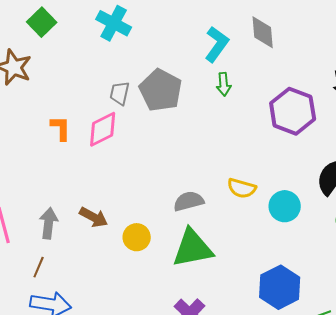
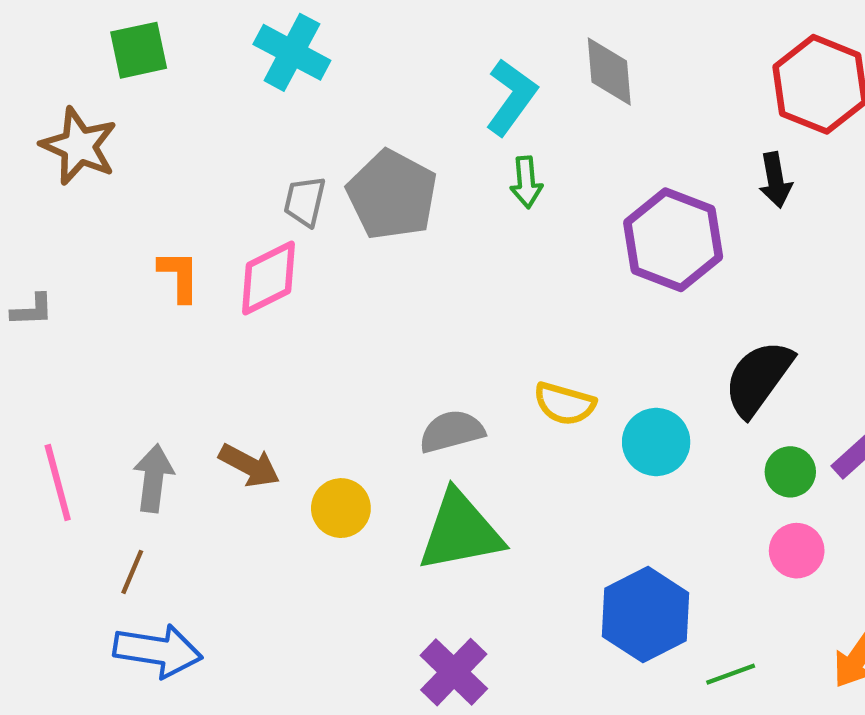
green square: (42, 22) -> (139, 50), turned 32

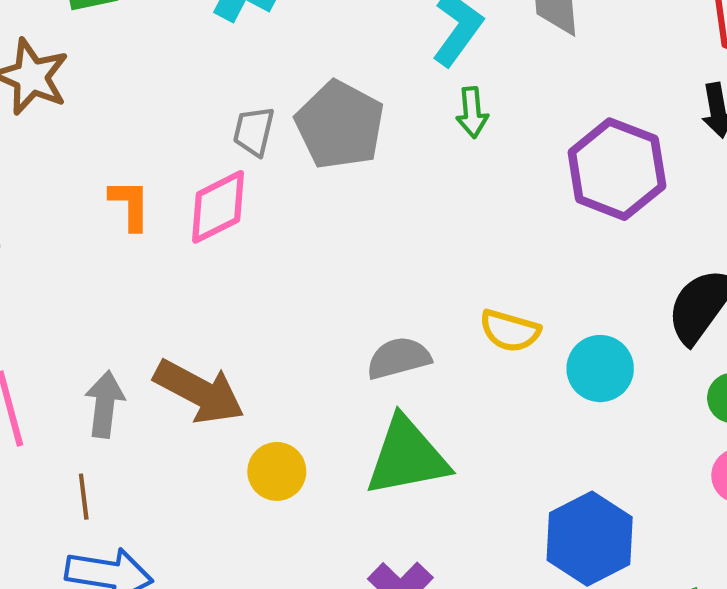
brown arrow: (249, 465) -> (199, 392), size x1.5
yellow circle: (341, 508) -> (277, 471), moved
brown line: (132, 572) -> (84, 497), turned -30

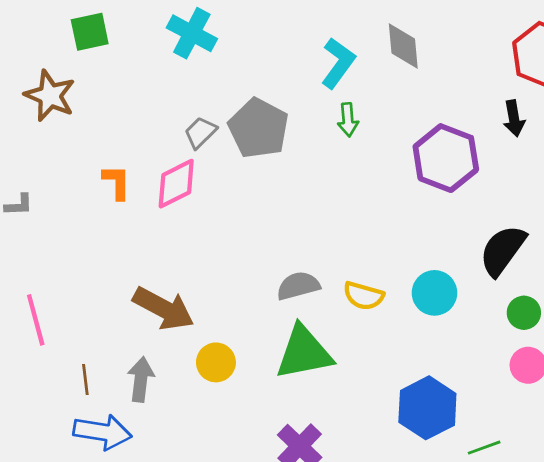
gray trapezoid: (254, 131) -> (200, 133), turned 32
yellow semicircle: (510, 331) -> (364, 296), moved
gray arrow: (105, 404) -> (141, 379), moved

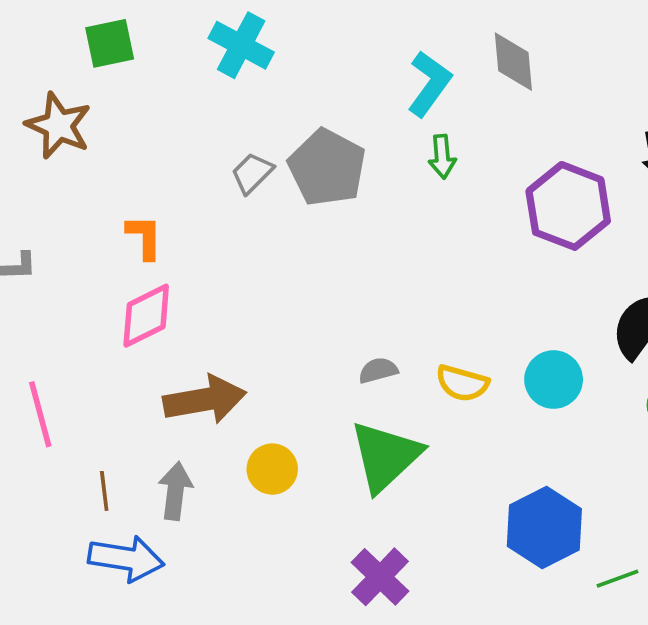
pink diamond: (176, 184) -> (146, 316), moved
gray semicircle: (298, 286) -> (378, 370), size x0.7
brown arrow: (163, 308) -> (205, 400), turned -38
green triangle: (304, 352) -> (385, 456), turned -32

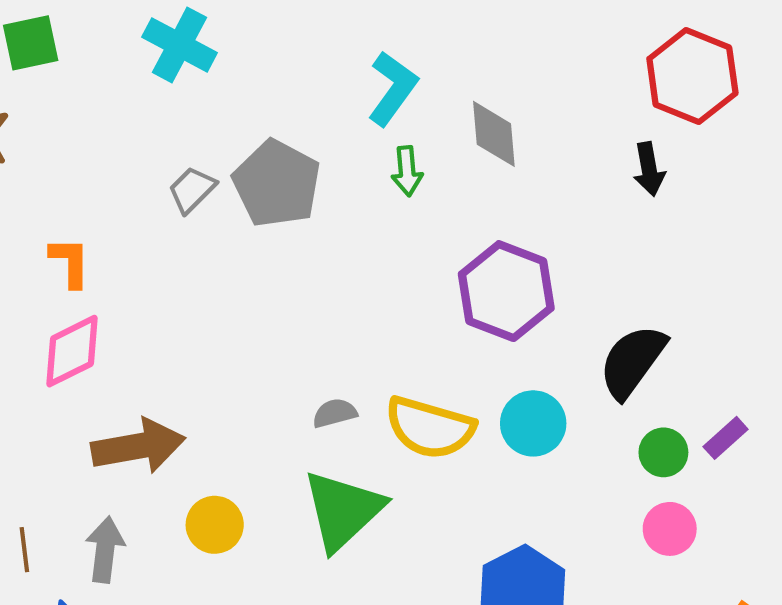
gray diamond: (513, 62) -> (494, 134), moved
purple hexagon: (568, 206) -> (506, 291), moved
yellow semicircle: (462, 383) -> (430, 428), size x1.5

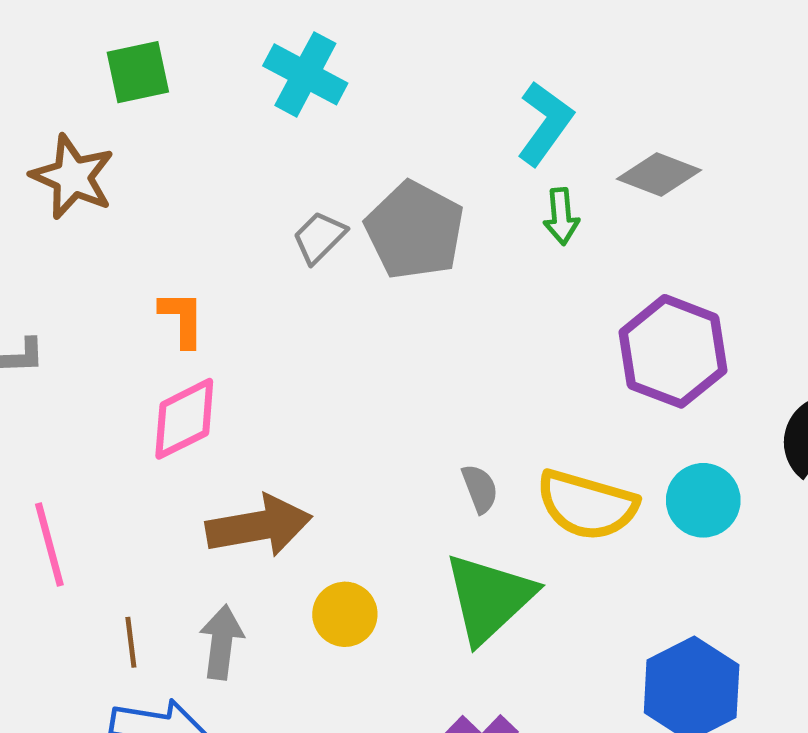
gray diamond: (494, 134) -> (659, 175), turned -64
gray semicircle: (335, 413) -> (480, 489), turned 84

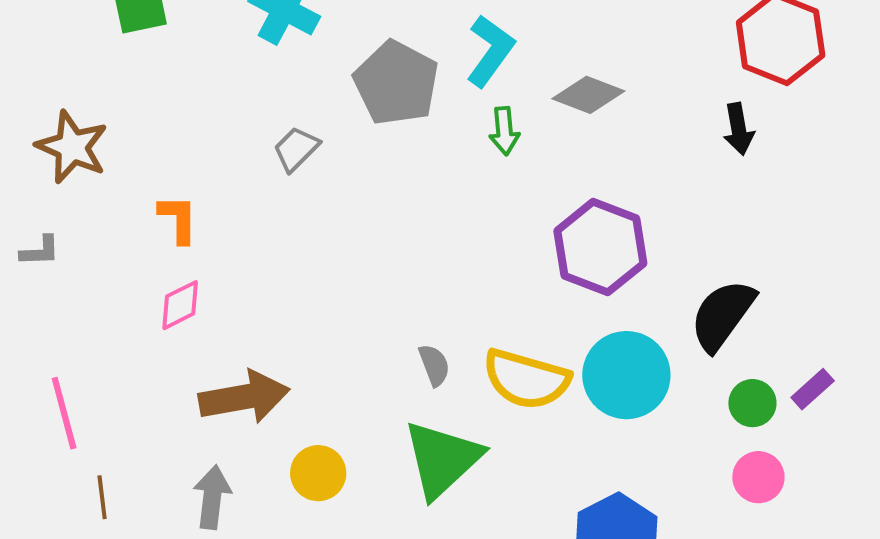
brown star: (73, 177) -> (72, 147), moved
gray pentagon: (415, 230) -> (396, 83), moved
pink diamond: (184, 419) -> (180, 305), size x0.7
cyan circle: (703, 500) -> (626, 375), size x1.4
brown line: (131, 642) -> (102, 497), moved

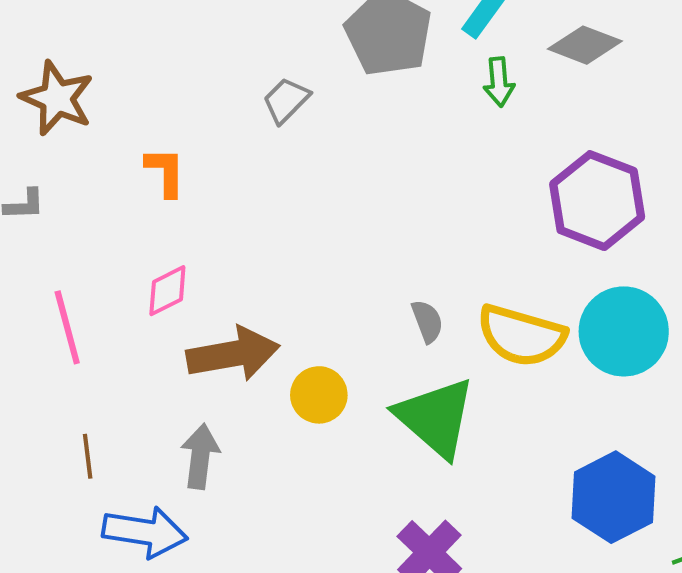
pink diamond: (180, 305) -> (167, 291), moved
pink line: (64, 413) -> (67, 327), moved
green triangle: (442, 459) -> (435, 417), turned -36
yellow circle: (318, 473) -> (319, 395), moved

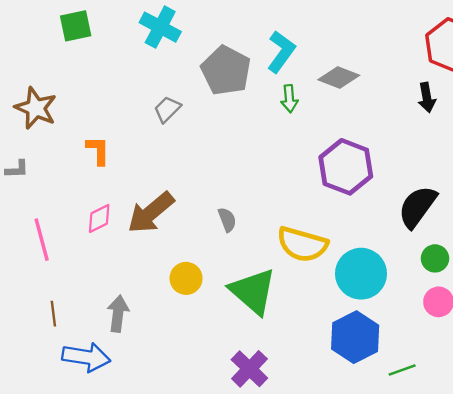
gray semicircle: (427, 321) -> (227, 220), moved
cyan circle: (624, 331) -> (361, 274), moved
brown arrow: (233, 354) -> (151, 213), moved, turned 150

